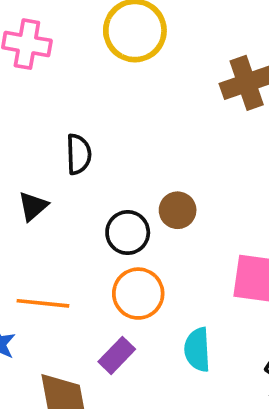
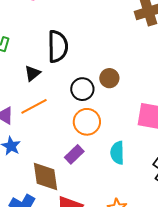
black semicircle: (79, 154) -> (58, 46), size x1.5
orange line: (43, 303) -> (34, 106), moved, turned -36

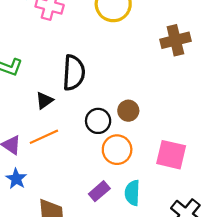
orange circle: (87, 122) -> (117, 150), moved
purple rectangle: (74, 154) -> (99, 191), moved

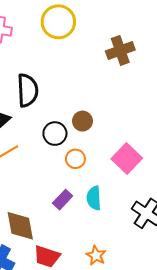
orange circle: (117, 150) -> (75, 159), size x0.7
pink square: (171, 155) -> (127, 159), turned 36

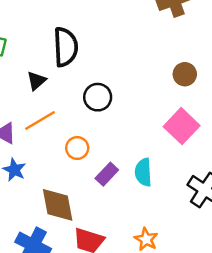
brown circle: (82, 121) -> (185, 74), moved
orange circle: (75, 159) -> (77, 148), moved

